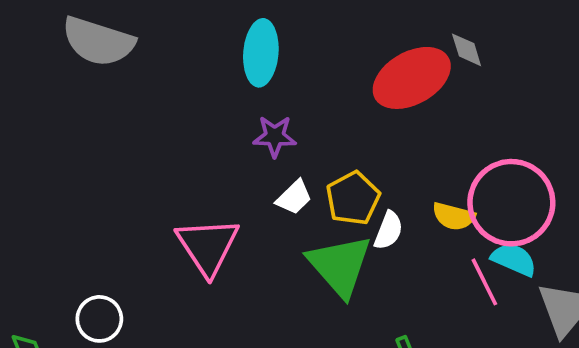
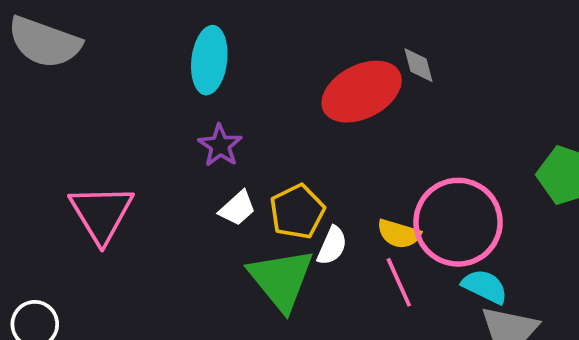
purple star: (275, 136) -> (220, 146), turned 30
pink triangle: (208, 246) -> (101, 214), moved
cyan semicircle: (514, 259) -> (485, 286), moved
pink line: (484, 282) -> (399, 282), moved

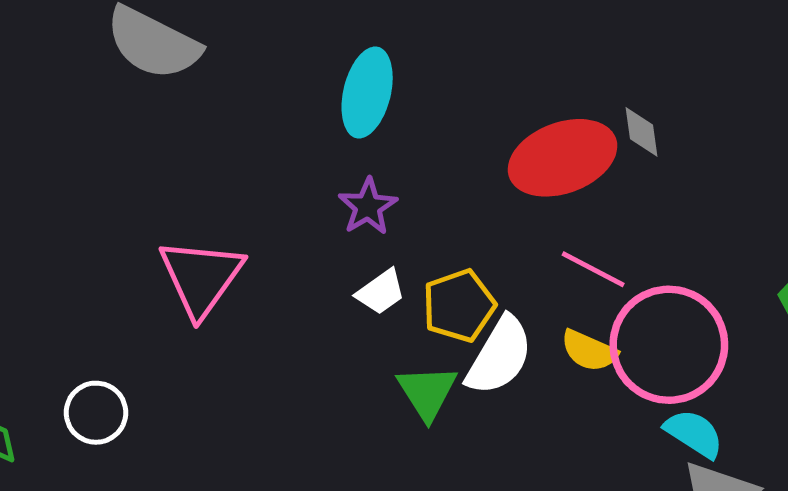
white semicircle: (332, 246) -> (499, 356), size x1.6
green triangle: (281, 279) -> (427, 392), size x0.7
pink line: (399, 282) -> (593, 269), moved, turned -45

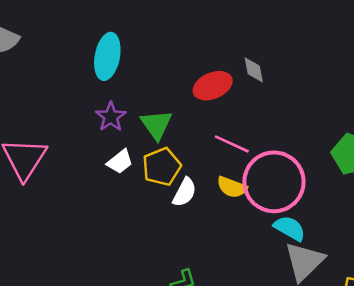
red ellipse: (563, 158) -> (213, 86), size x0.7
white semicircle: (499, 356) -> (185, 192), size x0.7
green triangle: (427, 392) -> (156, 125), moved

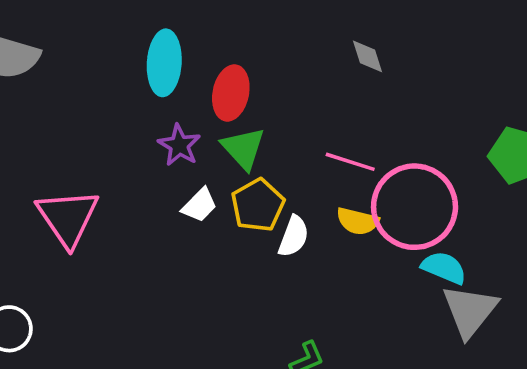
red ellipse: (213, 86) -> (231, 93), moved, turned -48

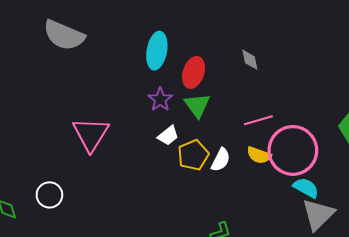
gray diamond: (368, 56) -> (250, 60), moved
pink line: (350, 162) -> (258, 120), turned -40
yellow pentagon: (258, 205) -> (193, 155), moved

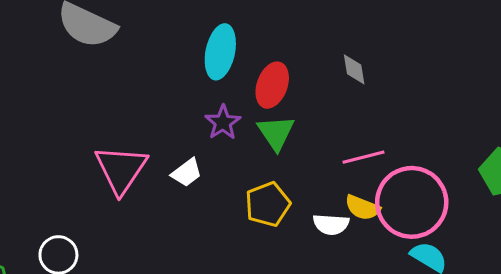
white trapezoid: (168, 136) -> (187, 173), moved
white semicircle: (221, 160) -> (331, 224), moved, turned 65

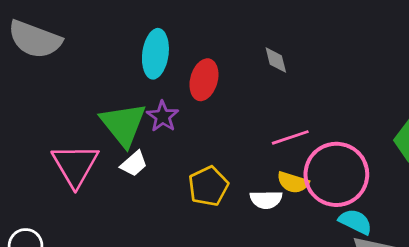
green triangle: (276, 133) -> (123, 124), moved, size x1.4

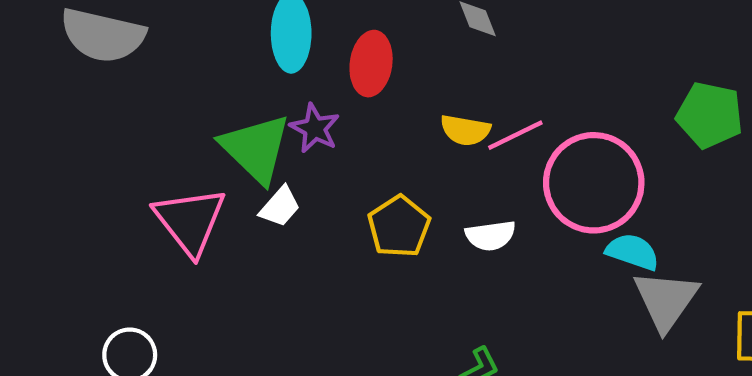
yellow semicircle: (293, 182) -> (465, 130), moved

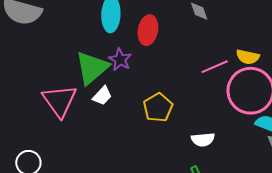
yellow semicircle: (465, 130) -> (248, 57), moved
green triangle: (256, 148) -> (92, 68), turned 33
white semicircle: (491, 236) -> (203, 140), moved

